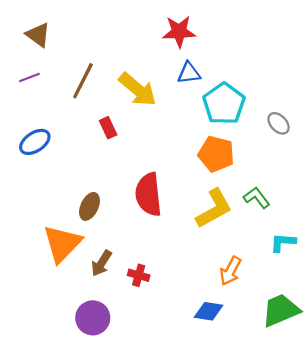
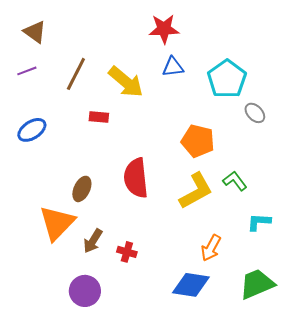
cyan pentagon: (224, 104) -> (227, 79), moved
red rectangle: (108, 128) -> (99, 117), turned -60
blue diamond: (209, 311) -> (191, 285), size x1.4

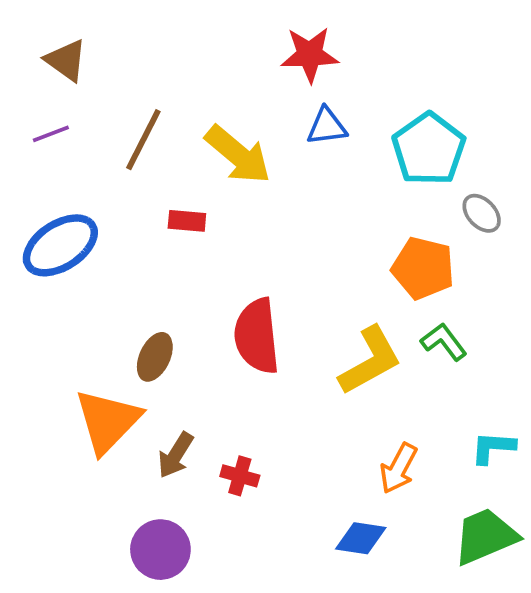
blue ellipse: (32, 130) -> (60, 245), size x1.4
orange pentagon: (198, 141) -> (423, 268), moved
cyan L-shape: (259, 222) -> (493, 448), moved
blue diamond: (191, 285) -> (361, 538), size x0.7

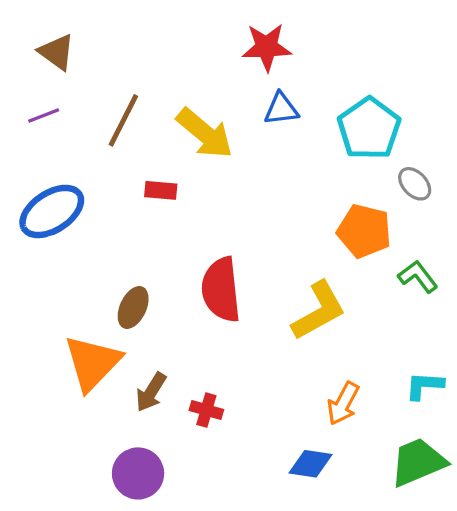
green L-shape: (444, 342) -> (418, 277), moved

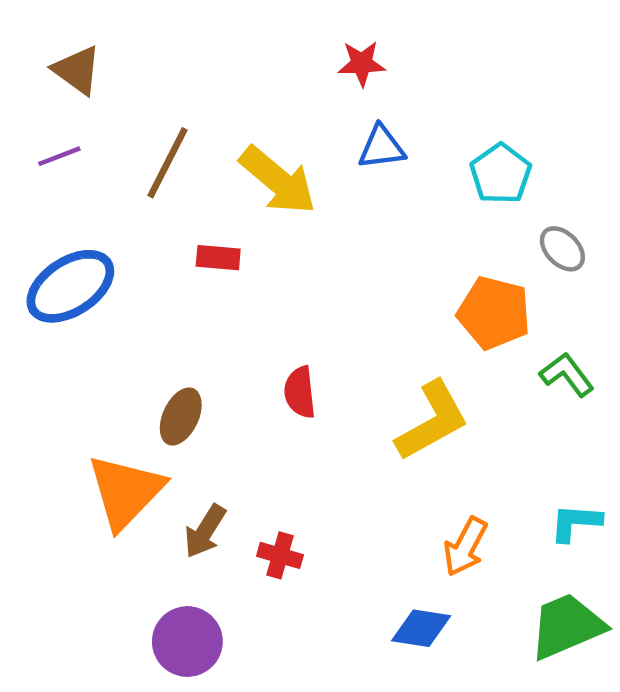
red star: (267, 47) -> (362, 63), size x0.7
cyan pentagon: (369, 128) -> (501, 174), size x0.7
red semicircle: (221, 290) -> (300, 392), size x0.6

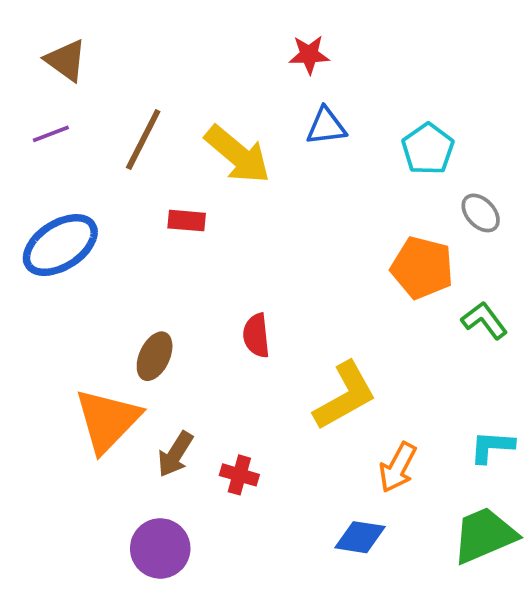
yellow L-shape: (432, 421) -> (345, 396), moved

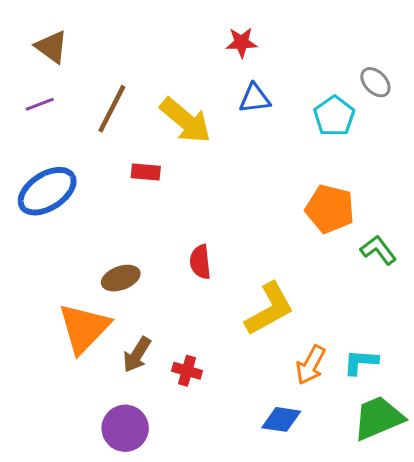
gray ellipse: (481, 213) -> (375, 82), moved
brown ellipse: (155, 356) -> (121, 278), turned 45
cyan L-shape: (492, 447) -> (361, 362), moved

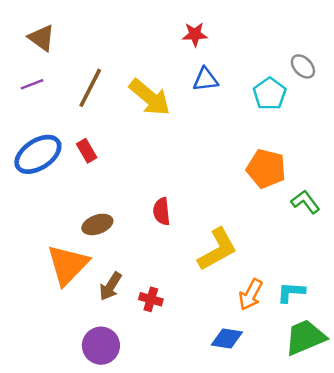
red rectangle: (146, 172) -> (87, 151), moved, turned 55

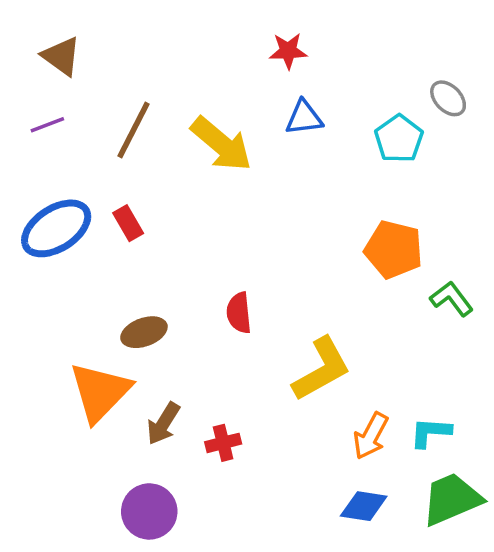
red cross: (151, 299) -> (223, 443), turned -30
blue diamond: (227, 339) -> (364, 506), moved

